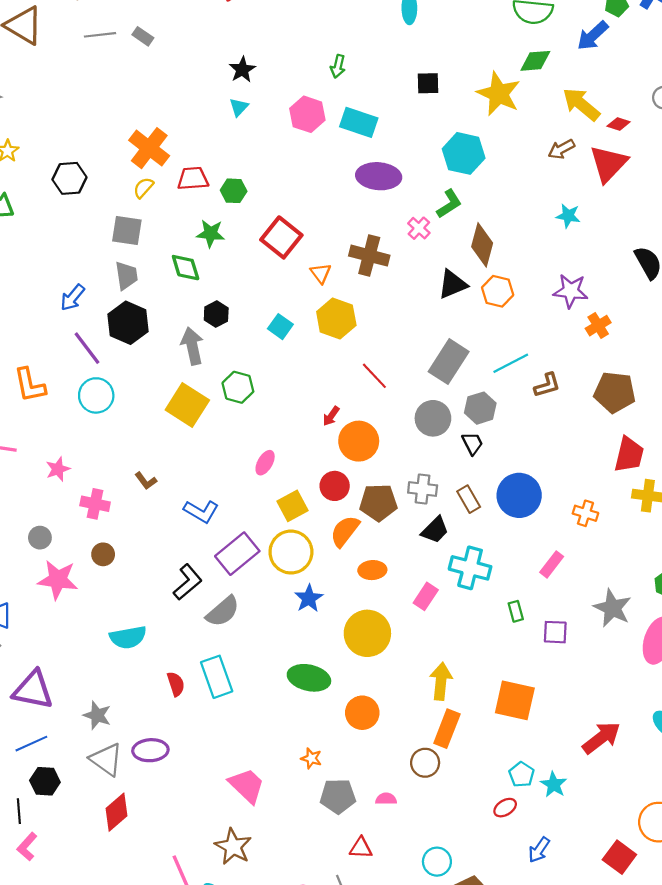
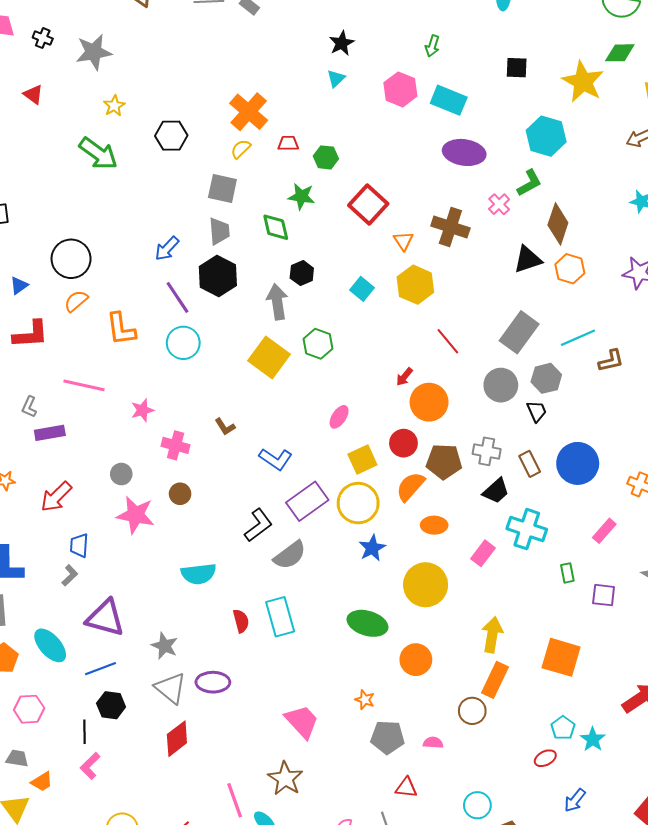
red trapezoid: (193, 179) -> (288, 143), size x0.7

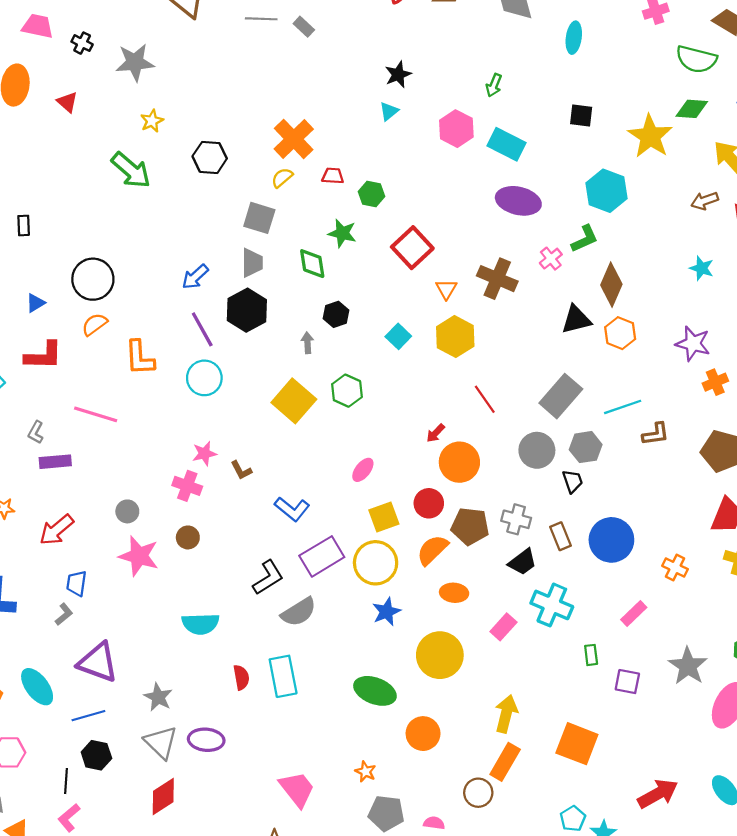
gray arrow: (277, 302) -> (307, 343), size x0.6
pink star: (142, 410) -> (204, 454), moved

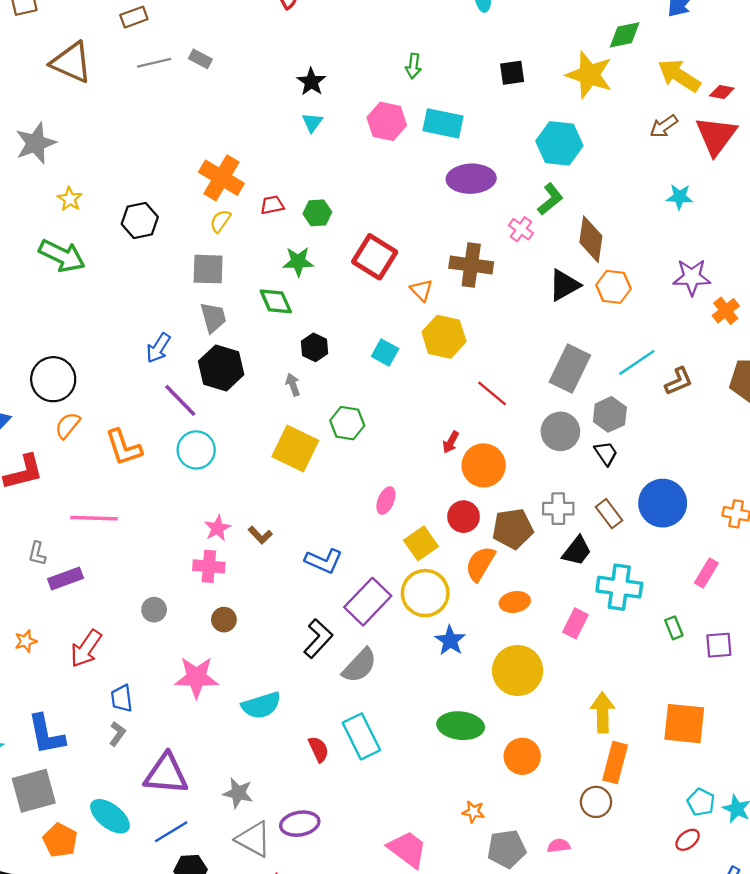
pink star: (139, 556) -> (196, 677), moved

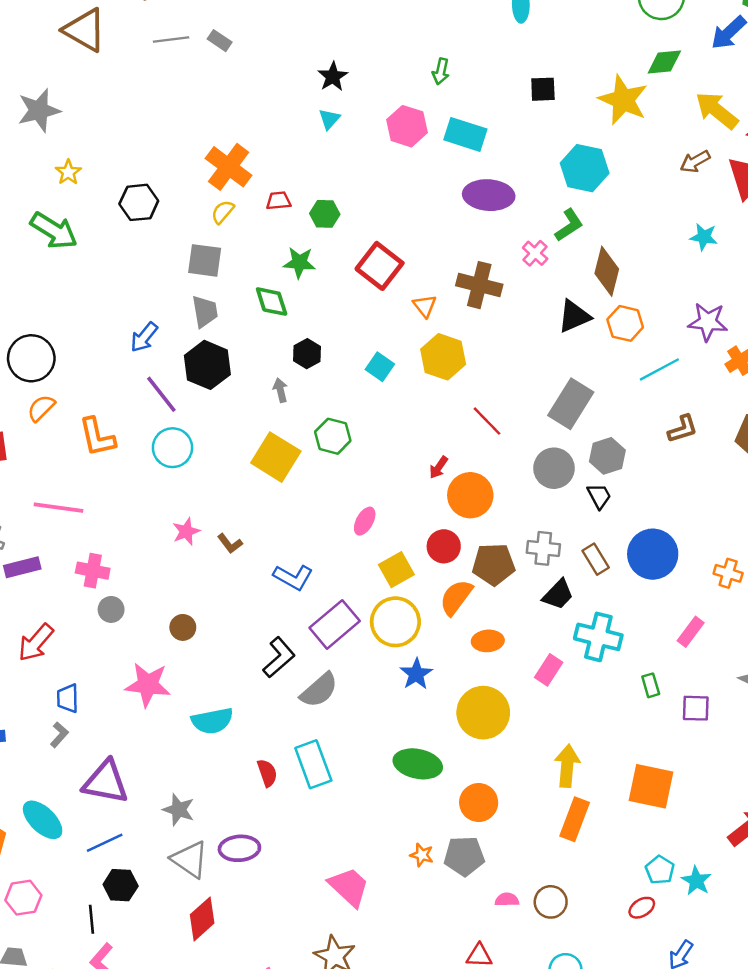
cyan line: (637, 362) -> (659, 369), moved
pink cross: (209, 566) -> (93, 571), moved
brown circle: (596, 802) -> (551, 902), moved
gray pentagon: (507, 849) -> (464, 856), moved

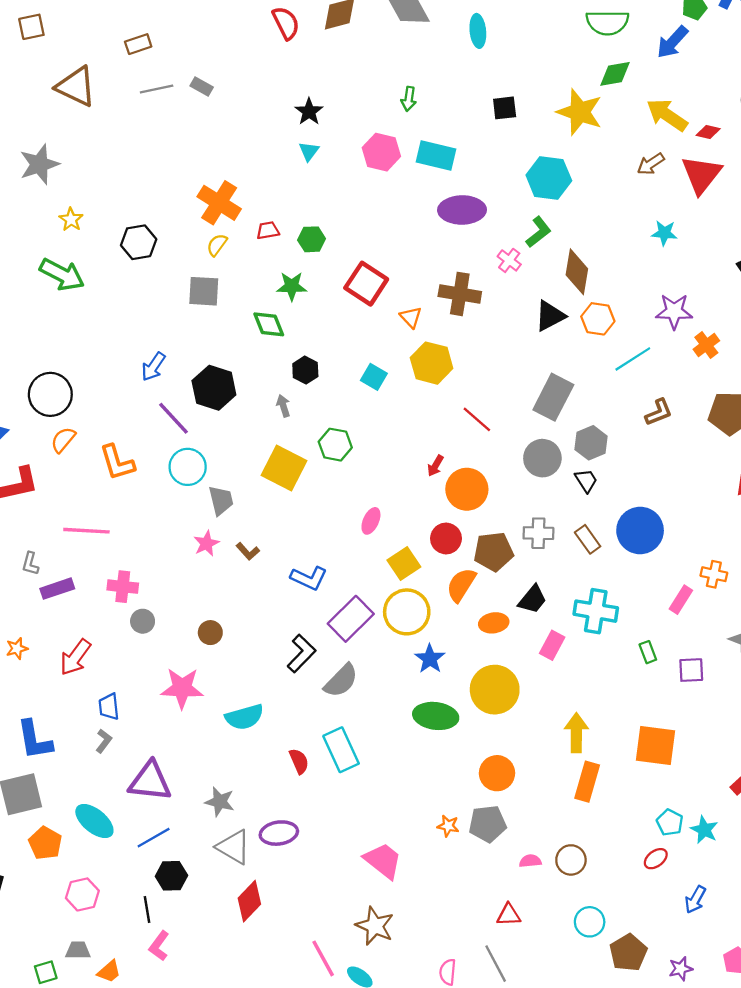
gray trapezoid: (205, 311) -> (221, 500), moved
orange cross: (728, 573) -> (714, 574), moved
black trapezoid: (558, 595) -> (533, 599), moved
green ellipse: (418, 764) -> (436, 716), moved

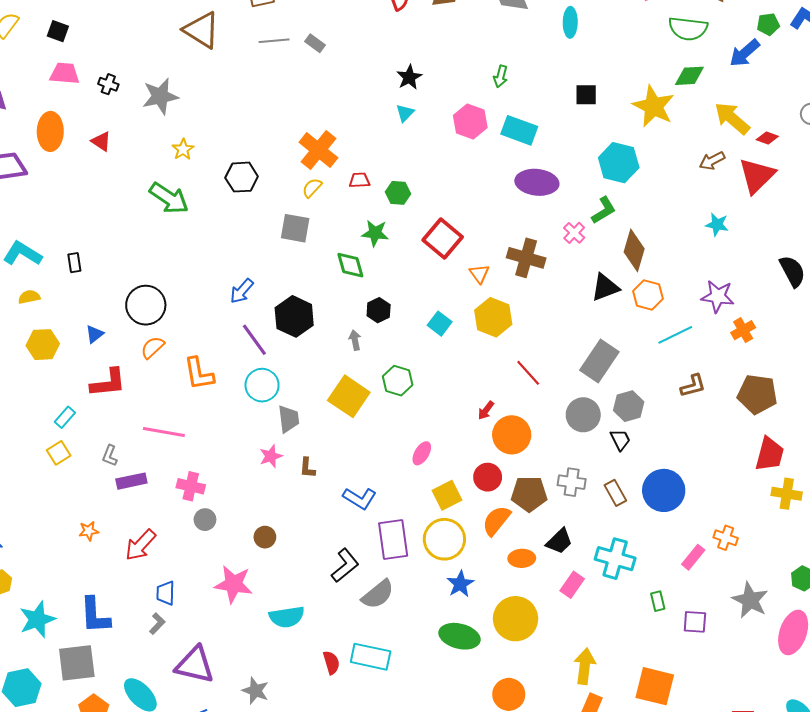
brown L-shape: (248, 551) -> (307, 468), turned 40
purple rectangle: (351, 619) -> (393, 539), turned -60
cyan rectangle: (341, 750) -> (371, 657), turned -60

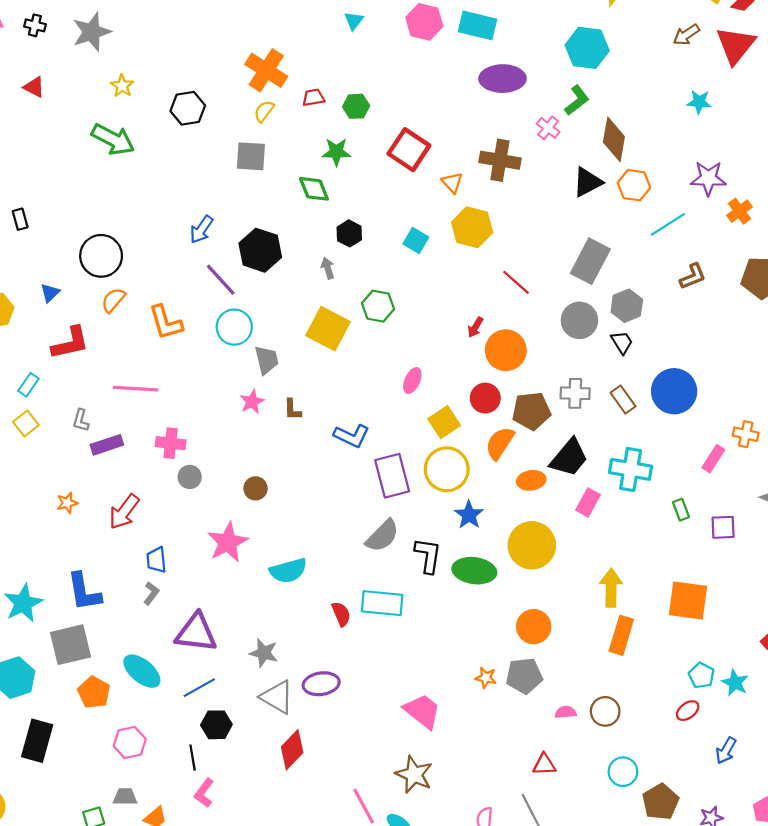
black trapezoid: (559, 541) -> (569, 458), size x1.4
black L-shape: (345, 566) -> (428, 555), moved, turned -36
pink star: (234, 584) -> (228, 542), turned -30

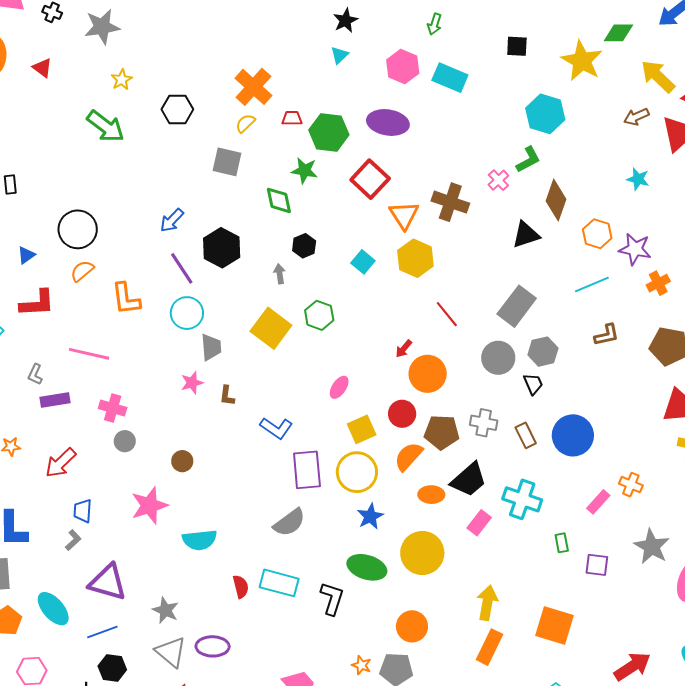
purple ellipse: (503, 79) -> (388, 122), moved
green hexagon: (356, 106) -> (329, 132), size x1.6
orange triangle: (452, 183) -> (404, 215), size x1.5
orange hexagon: (634, 185) -> (597, 234), moved
black L-shape: (428, 555) -> (332, 598), moved

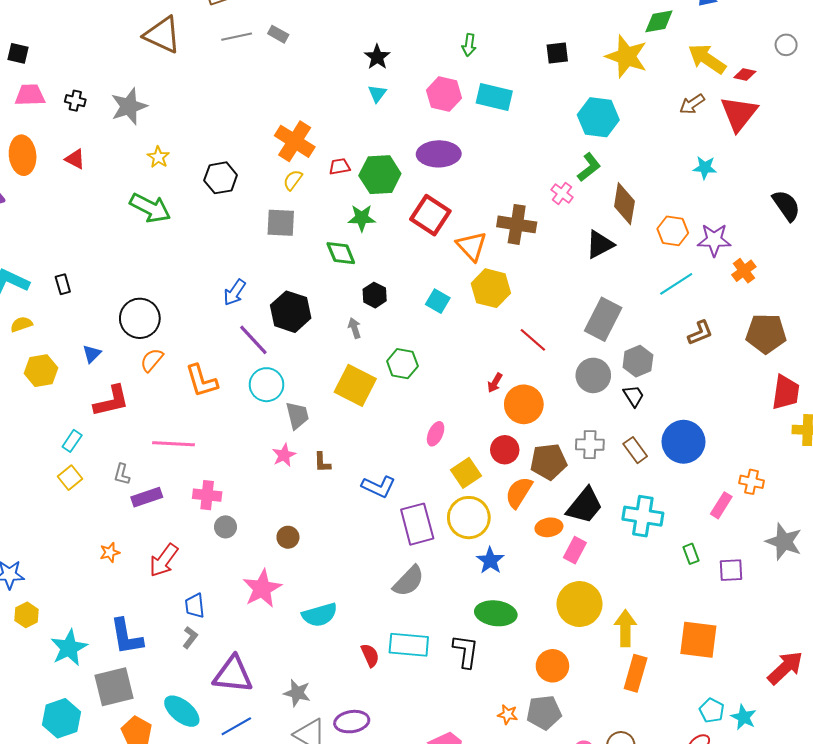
pink rectangle: (479, 523) -> (575, 550), moved
yellow circle: (422, 553) -> (580, 604), moved

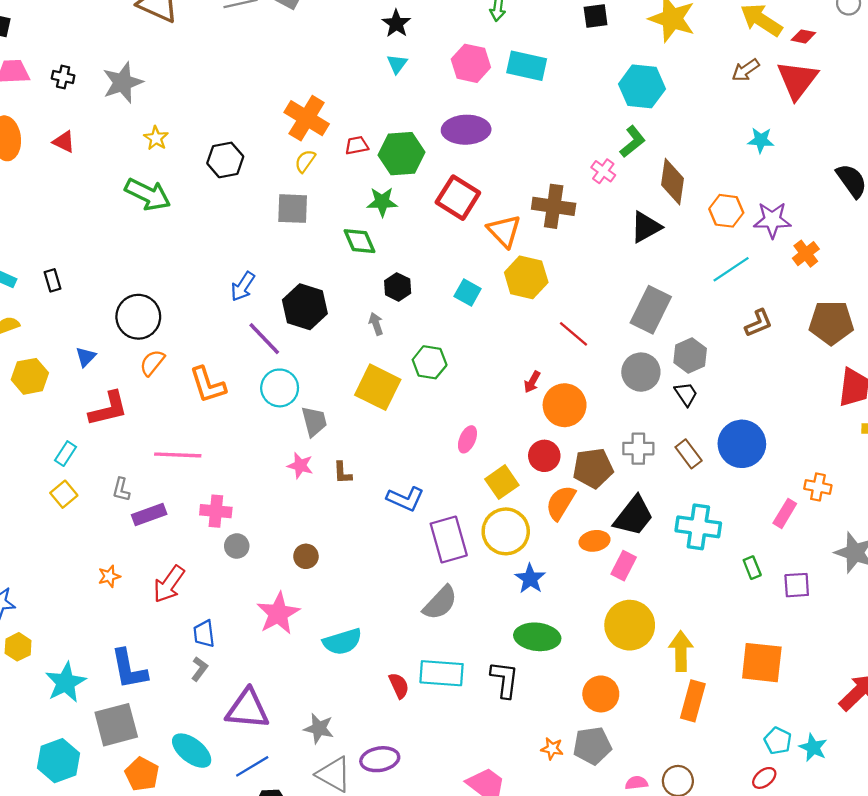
pink star: (284, 455) -> (300, 466), turned -30

